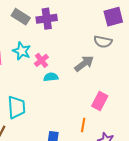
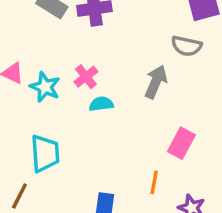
cyan star: (22, 51) -> (45, 87), moved
gray arrow: (84, 64) -> (156, 82), turned -30

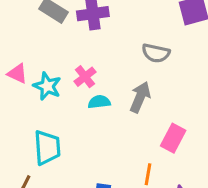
gray semicircle: (187, 46) -> (156, 53), moved
gray arrow: (156, 82) -> (140, 97), moved

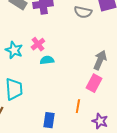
gray semicircle: (156, 53) -> (83, 12), moved
gray arrow: (140, 97) -> (100, 60), moved

